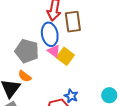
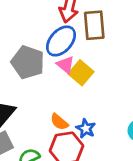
blue ellipse: (50, 34) -> (61, 41), turned 50
orange semicircle: (25, 76) -> (59, 122), moved

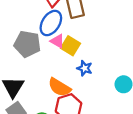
orange semicircle: (59, 122) -> (59, 87), size x1.5
blue star: (86, 129) -> (85, 68), moved

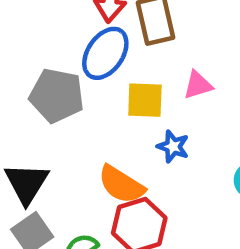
pink triangle: (57, 41) -> (198, 85), moved, turned -48
yellow square: (71, 46) -> (145, 100), turned -30

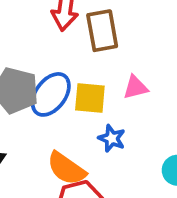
blue ellipse: (105, 53) -> (51, 94), moved

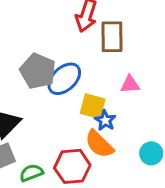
yellow square: (90, 98) -> (93, 106), moved
orange semicircle: (66, 168) -> (99, 144), moved

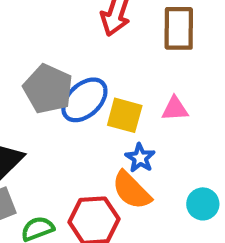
brown rectangle: (112, 37) -> (179, 28), moved
yellow square: (93, 106) -> (125, 115), moved

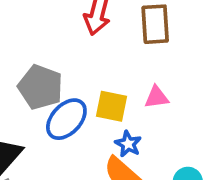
blue ellipse: (84, 100) -> (66, 119), moved

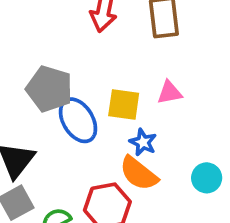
blue ellipse: (66, 119) -> (78, 120), turned -72

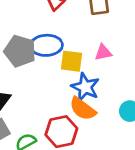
blue ellipse: (78, 120) -> (46, 45), moved, turned -60
blue star: (143, 142) -> (85, 87), size x1.5

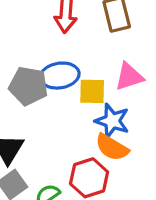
pink triangle: (103, 52) -> (129, 77), size x1.4

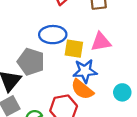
gray pentagon: (28, 86) -> (31, 62), moved
blue star: (112, 121) -> (85, 71), turned -30

